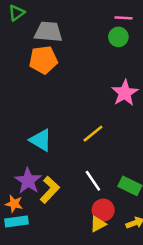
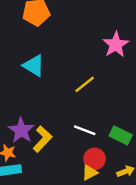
cyan triangle: (41, 140) -> (34, 66), moved
white line: (93, 181) -> (85, 130), turned -35

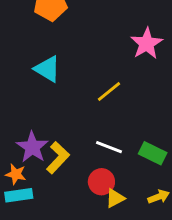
red circle: (95, 159) -> (101, 182), moved

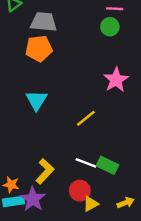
cyan triangle: (47, 69) -> (36, 100), turned 30
purple star: (32, 147) -> (33, 199), moved
green rectangle: (153, 153) -> (108, 165), moved

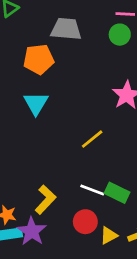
gray trapezoid: (44, 22) -> (66, 29), moved
cyan triangle: (36, 100) -> (36, 103), moved
yellow triangle: (91, 204) -> (109, 235), moved

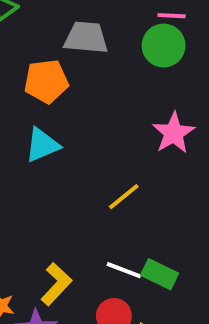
green circle: (120, 35) -> (164, 46), size x1.4
cyan triangle: (36, 103) -> (42, 145), turned 36

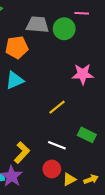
green circle: (164, 46) -> (64, 29), moved
pink star: (174, 133) -> (83, 74), turned 30
green rectangle: (160, 274) -> (87, 135), moved

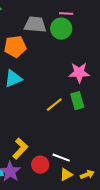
pink line: (82, 13) -> (66, 14), moved
green rectangle: (87, 135) -> (77, 101), moved, turned 48
white line: (57, 145) -> (61, 158), moved
red circle: (52, 169) -> (40, 165), moved

